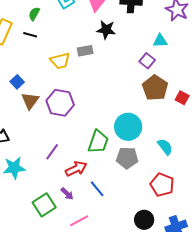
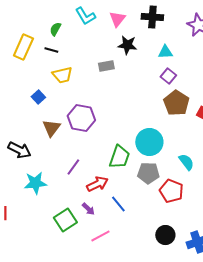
cyan triangle: (160, 41) -> (165, 52), moved
yellow trapezoid: (60, 61) -> (62, 75), moved
brown triangle: (30, 101) -> (51, 128), moved
red pentagon: (162, 185) -> (171, 191), moved

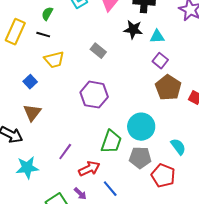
black star: (127, 45) -> (133, 30), moved
gray rectangle: (106, 66) -> (98, 51), turned 49
purple hexagon: (81, 118) -> (94, 95), moved
brown triangle: (51, 128) -> (32, 113), moved

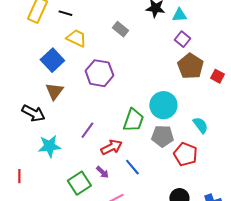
yellow trapezoid: (54, 60) -> (76, 38), turned -140
blue square: (30, 82) -> (52, 60), size x1.6
purple hexagon: (94, 95) -> (99, 73), moved

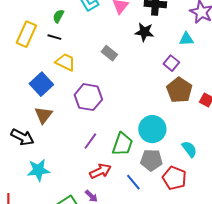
cyan triangle: (179, 15) -> (186, 39), moved
purple line: (87, 130) -> (90, 141), moved
blue line: (132, 167) -> (133, 182), moved

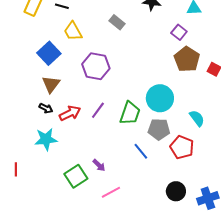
yellow trapezoid: (65, 62) -> (73, 31), turned -145
black arrow: (22, 137) -> (46, 108), moved, size x0.6
red arrow: (100, 171) -> (70, 113), moved

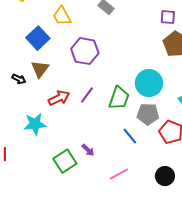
purple square: (179, 32) -> (168, 17), turned -35
black arrow: (46, 108) -> (19, 79), moved
pink line: (111, 192) -> (119, 174), moved

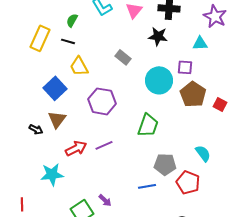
cyan circle: (149, 83) -> (159, 80), moved
purple line: (87, 95) -> (104, 145), turned 30
green trapezoid: (119, 98) -> (148, 125), moved
blue line: (130, 136) -> (147, 186), turned -60

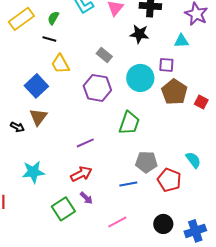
yellow rectangle: (40, 38) -> (21, 19), moved, turned 30
purple hexagon: (102, 101) -> (97, 88), moved
red arrow: (76, 148) -> (81, 174), moved
cyan semicircle: (203, 153) -> (193, 160), moved

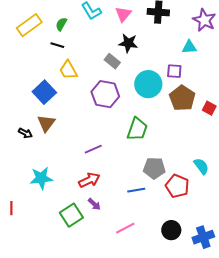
black star: (139, 34) -> (128, 43), moved

